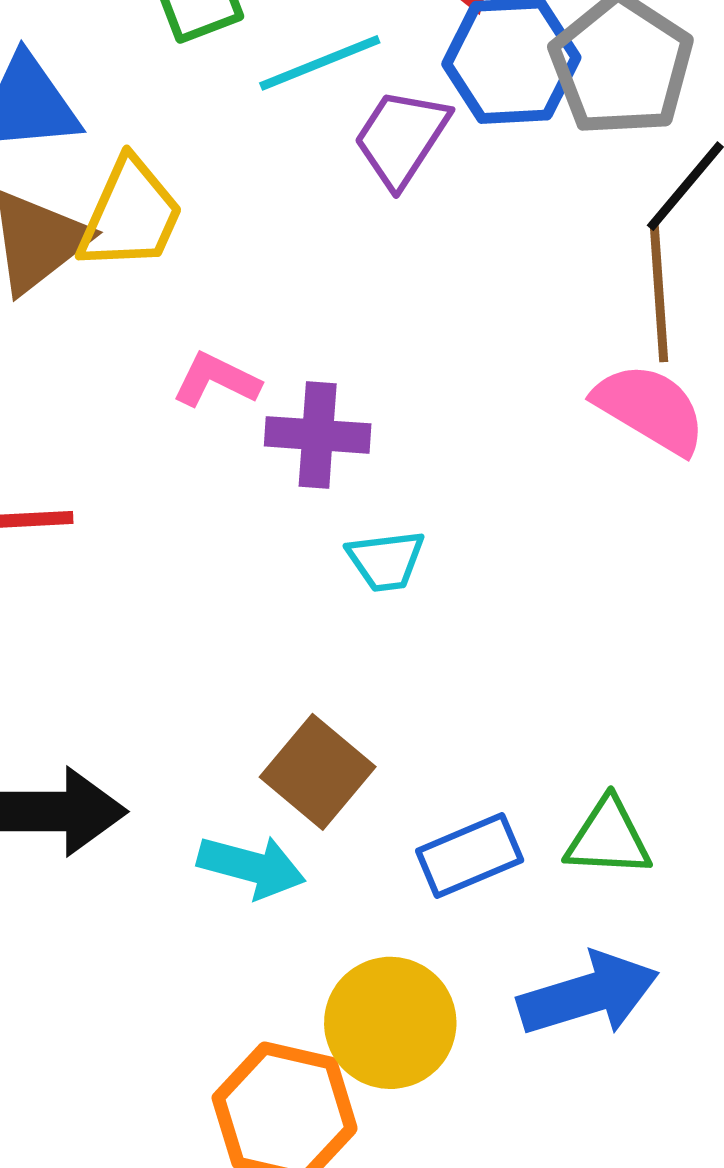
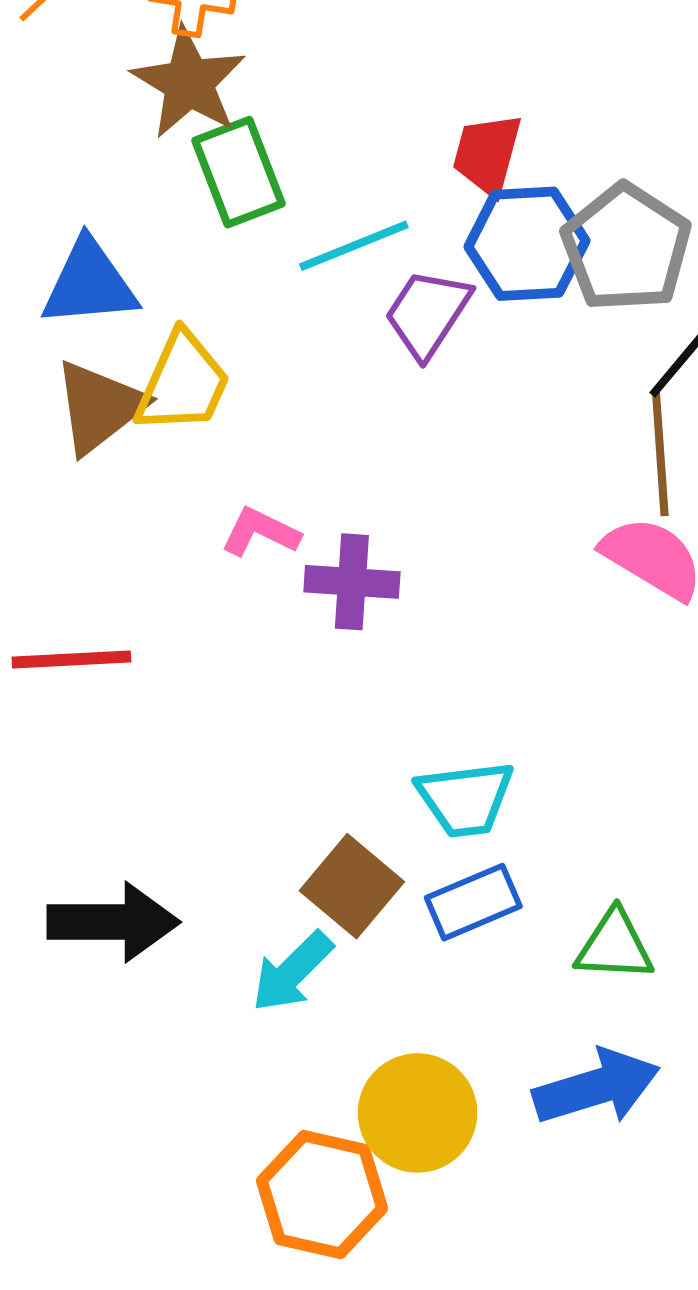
cyan trapezoid: (386, 560) -> (465, 799), moved, size x1.4
blue rectangle: (470, 856) -> (473, 902), moved
cyan arrow: (252, 867) -> (292, 972), turned 120

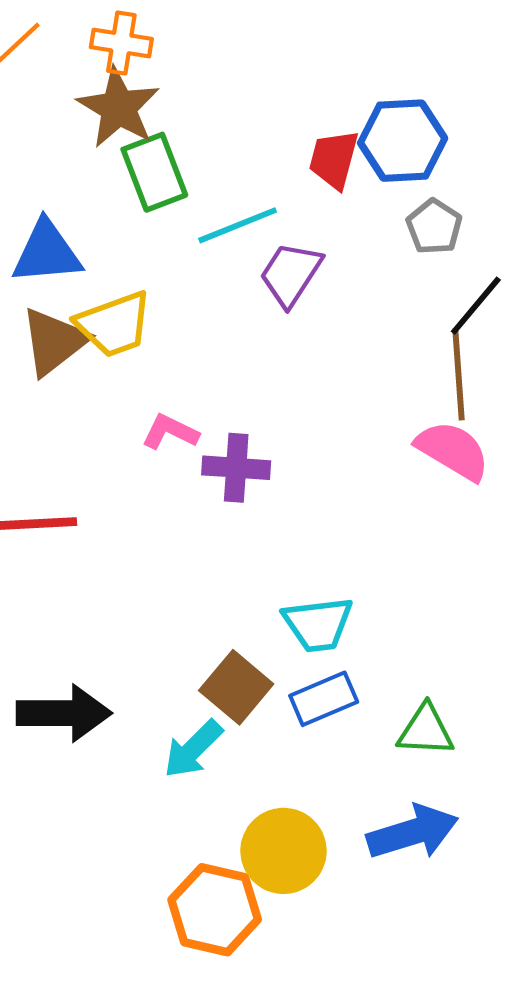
blue hexagon: (527, 244) -> (403, 141), moved
gray pentagon: (626, 248) -> (434, 227), size x0.6
yellow trapezoid: (183, 383) -> (114, 324), turned 46

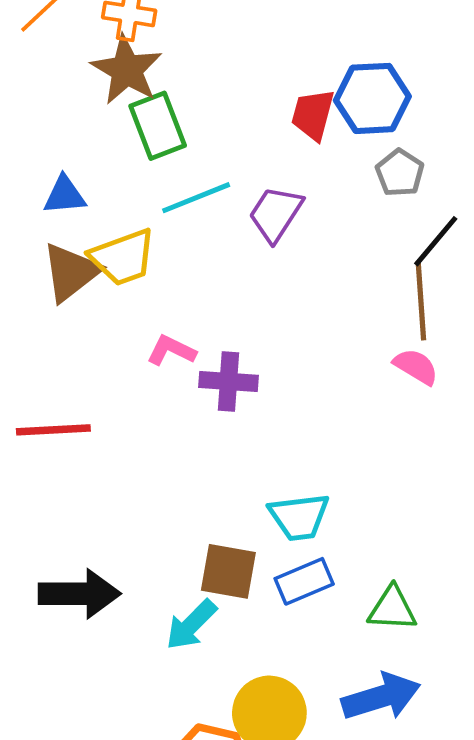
cyan line: (238, 225) -> (196, 198), moved
blue triangle: (47, 253) -> (65, 195), size x0.7
pink semicircle: (453, 451) -> (416, 367), size x0.7
brown square: (236, 687) -> (228, 571), turned -30

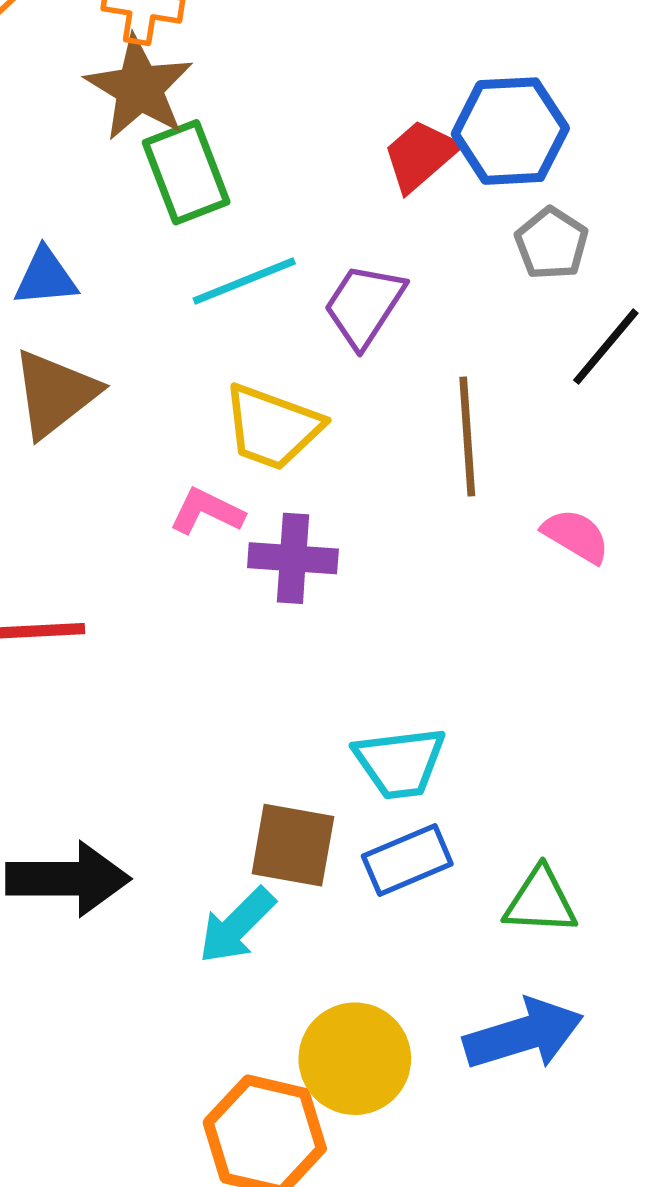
red trapezoid: (313, 115) -> (420, 155), turned 34
yellow trapezoid: (123, 257) -> (272, 427), moved, turned 40
brown line: (421, 301) -> (467, 437), moved

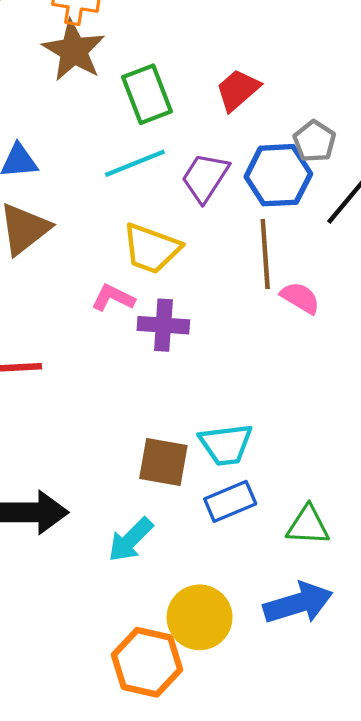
blue hexagon: (510, 131) -> (278, 175), moved
green rectangle: (186, 172) -> (147, 94), moved
pink semicircle: (576, 536) -> (300, 298), moved
brown square: (293, 845) -> (163, 462), moved

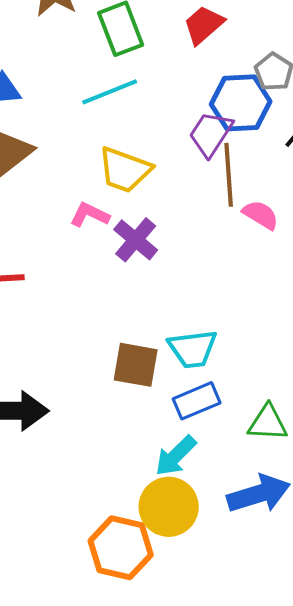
purple trapezoid: (205, 177) -> (211, 134), moved
purple cross: (163, 325) -> (136, 240), turned 36
cyan arrow: (131, 540) -> (176, 456), moved

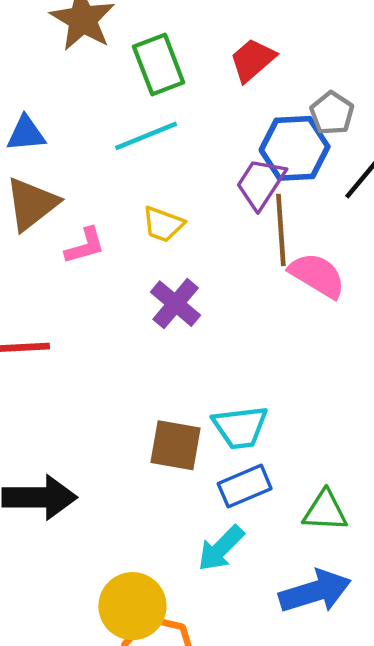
yellow trapezoid: (125, 170) -> (163, 224), size x0.7
pink L-shape: (90, 215) -> (85, 246), moved, turned 138
pink semicircle: (261, 215) -> (317, 275), size x1.4
yellow circle: (169, 507) -> (132, 606), moved

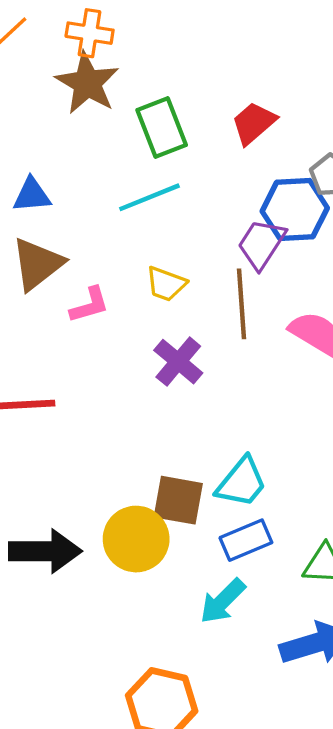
brown line: (281, 230) -> (241, 304), moved
cyan trapezoid: (240, 427) -> (241, 482), turned -44
yellow circle: (132, 606) -> (136, 539), moved

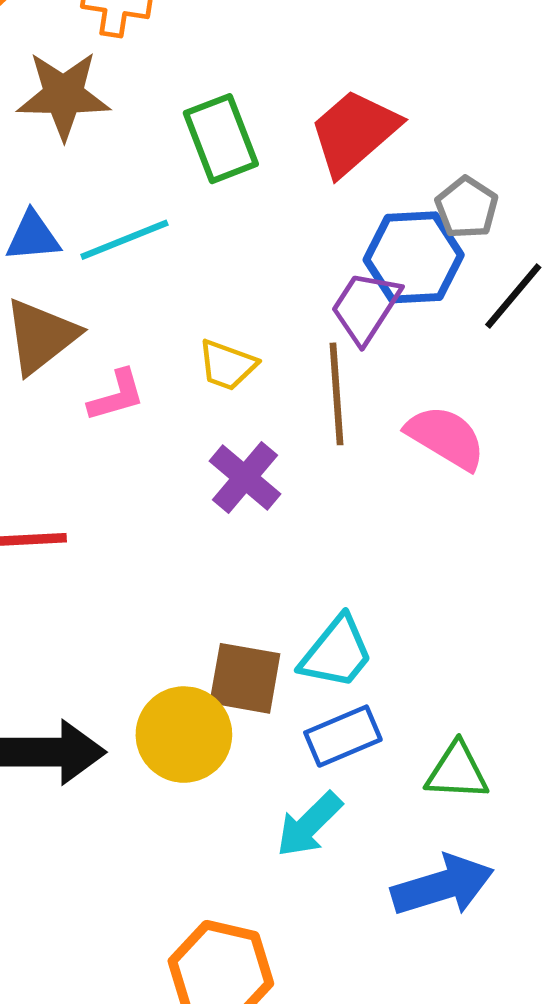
brown star: (87, 83) -> (63, 95), moved, turned -30
red trapezoid: (254, 123) -> (354, 132), size x1.4
cyan line: (149, 197) -> (124, 240), moved

